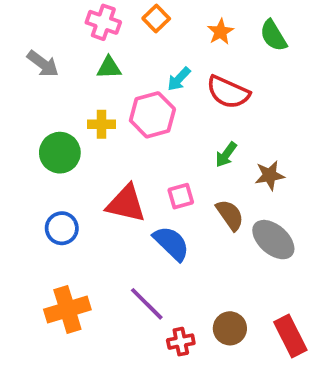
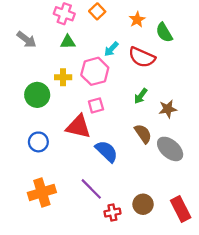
green semicircle: (273, 36) -> (164, 33), moved
pink square: (181, 196) -> (96, 105), moved

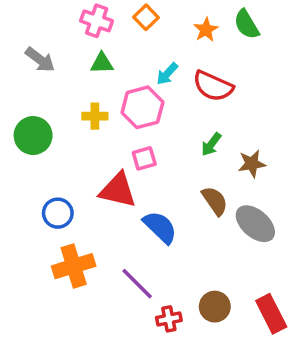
green semicircle: (164, 33) -> (247, 24), moved
green circle: (37, 95) -> (33, 136), moved
orange cross: (42, 192) -> (74, 266), moved

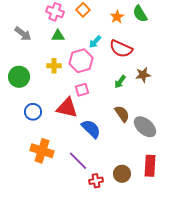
brown star: (252, 164) -> (143, 75), moved
blue circle: (58, 213) -> (33, 112), moved
orange cross: (74, 266) -> (42, 151), turned 35
red rectangle: (271, 314) -> (150, 166), moved, turned 30

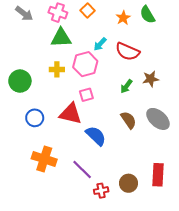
gray arrow: (23, 34) -> (24, 14), moved
green triangle: (58, 36) -> (61, 38), size x1.5
gray ellipse: (145, 127) -> (158, 119), moved

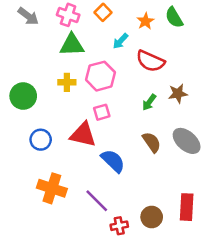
cyan arrow: (100, 44) -> (120, 41), moved

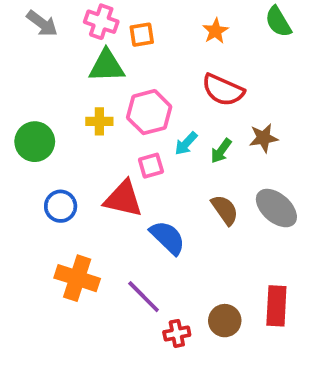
orange square: (103, 12) -> (142, 35), moved, turned 35
green semicircle: (174, 17) -> (278, 22), moved
cyan arrow: (120, 41) -> (186, 143), moved

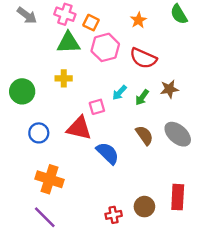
orange square: (142, 35) -> (91, 23), turned 35
pink hexagon: (149, 112) -> (105, 47), moved
purple line: (144, 297) -> (45, 217), moved

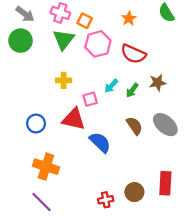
green triangle: (68, 43) -> (64, 39), turned -50
yellow cross: (64, 78) -> (64, 80), moved
green circle: (22, 91) -> (21, 41), moved

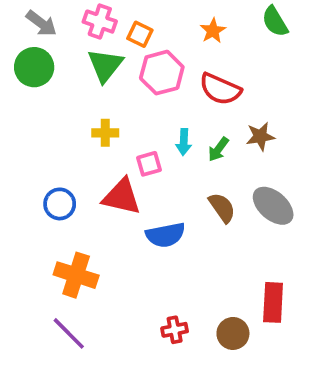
cyan arrow: (111, 86) -> (184, 142), turned -40
blue semicircle: (100, 142) -> (165, 235), turned 125
brown circle: (134, 192) -> (233, 333), moved

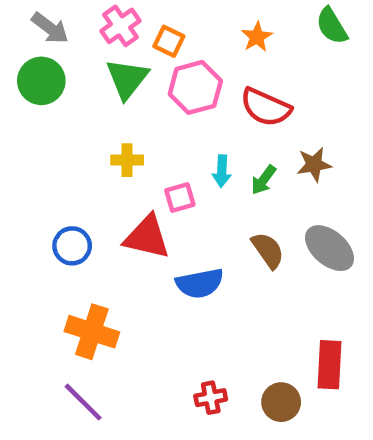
pink cross: (100, 22) -> (120, 26), turned 36

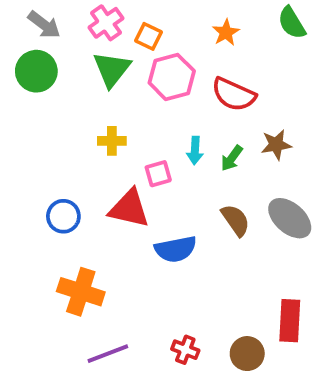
red cross: (211, 398) -> (185, 350), turned 32
purple line: (83, 402) -> (108, 354), moved, turned -66

